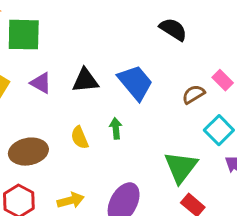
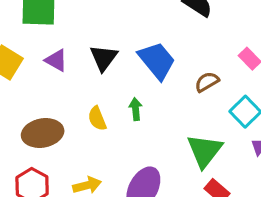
black triangle: (85, 80) -> (104, 58), turned -48
brown semicircle: (194, 94) -> (207, 82), moved

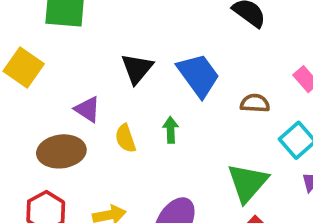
purple triangle: (56, 60) -> (87, 109), moved
brown semicircle: (207, 82) -> (255, 103), turned 30

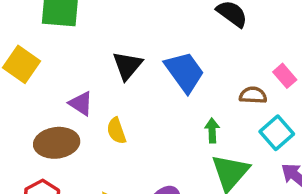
brown semicircle: (255, 103) -> (253, 95), moved
green arrow: (171, 130) -> (212, 130), moved

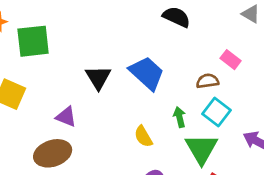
yellow semicircle: (116, 131) -> (143, 136), moved
cyan square: (277, 133) -> (216, 112), moved

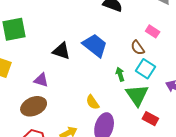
black triangle: (98, 77) -> (61, 51), turned -36
brown semicircle: (207, 81) -> (138, 48), turned -112
yellow semicircle: (143, 136) -> (93, 102), moved

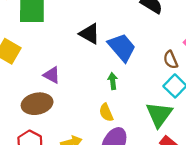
black triangle: (61, 51) -> (90, 34), moved
green arrow: (120, 74) -> (113, 81), moved

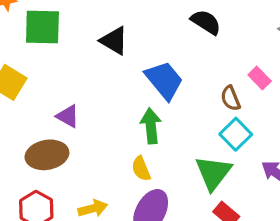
black triangle: (90, 34) -> (114, 41), moved
green arrow: (113, 81) -> (151, 126), size x1.5

